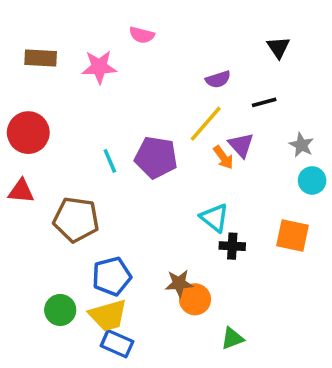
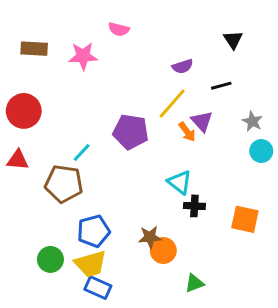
cyan line: (110, 161) -> (82, 153), moved, turned 66
orange square: (293, 235) -> (245, 219), moved

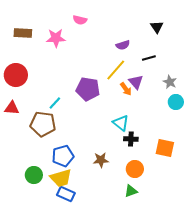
orange circle: (163, 251) -> (135, 169), moved

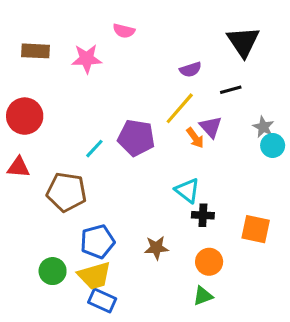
black triangle: (157, 27) -> (243, 42), size x1.6
cyan circle: (176, 102) -> (273, 146), moved
cyan line: (55, 103) -> (94, 149), moved

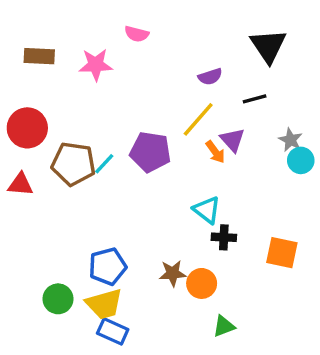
brown pentagon: (66, 192) -> (73, 164), moved
orange circle: (209, 262) -> (202, 283), moved

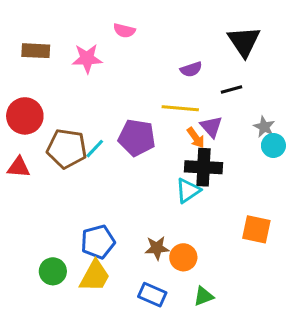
yellow line: (198, 119) -> (180, 108), turned 54
cyan triangle: (207, 210) -> (188, 191), turned 48
black cross: (224, 237) -> (204, 167), moved, size x1.6
yellow trapezoid: (104, 304) -> (95, 276), turned -45
blue rectangle: (113, 331) -> (152, 295), moved

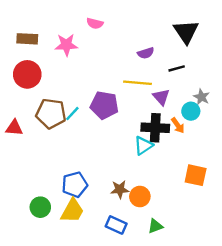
red circle: (25, 116) -> (27, 74), moved
orange arrow: (196, 138) -> (178, 125), moved
cyan circle: (273, 145) -> (191, 111), moved

